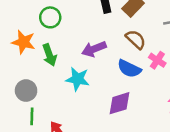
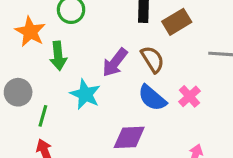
brown semicircle: (136, 39) -> (152, 59), moved
purple arrow: (94, 49) -> (115, 62), turned -45
green line: (32, 116) -> (43, 116), moved

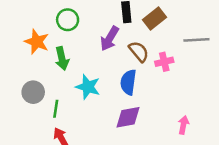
purple arrow: (115, 62) -> (110, 39), moved
pink cross: (189, 96) -> (164, 62), moved, turned 36
blue semicircle: (152, 98) -> (128, 82), moved, turned 65

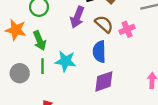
green line: (56, 109) -> (42, 66), moved

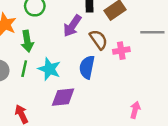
purple diamond: (104, 81) -> (63, 97), moved

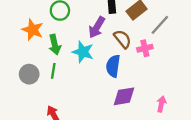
gray line: (152, 32) -> (160, 25), moved, turned -45
cyan star: (49, 69) -> (83, 52), moved
purple diamond: (63, 97) -> (124, 96), moved

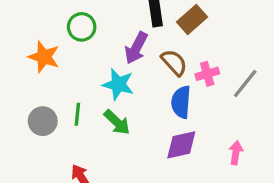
gray line: (160, 25) -> (245, 83), moved
green arrow: (55, 45) -> (117, 122), moved, turned -30
blue semicircle: (113, 66) -> (181, 102), moved

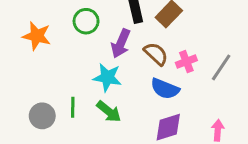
green circle: (82, 27) -> (86, 21), moved
orange star: (44, 57) -> (37, 36), moved
blue semicircle: (181, 102) -> (165, 89), turned -68

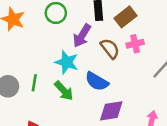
pink cross: (186, 62) -> (135, 44), moved
blue semicircle: (165, 89) -> (97, 81), moved

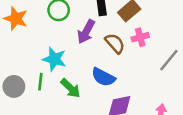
cyan star: (67, 62) -> (54, 59), moved

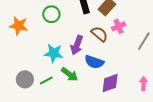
purple arrow: (86, 32) -> (77, 45), moved
green line: (40, 82) -> (46, 81), moved, turned 64

